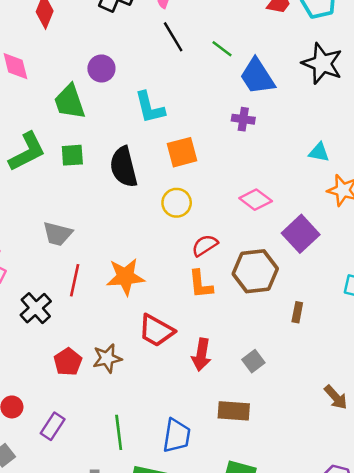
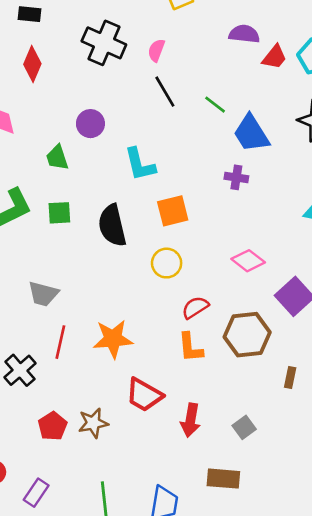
green trapezoid: (70, 102) -> (57, 158), size x0.7

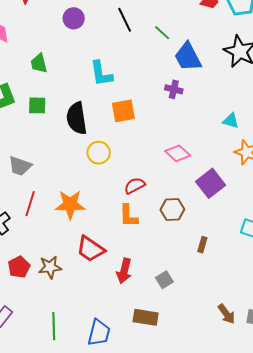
purple circle: (90, 124) -> (74, 18), moved
yellow circle: (167, 263) -> (99, 153), moved
brown hexagon: (247, 335) -> (172, 209), size x0.7

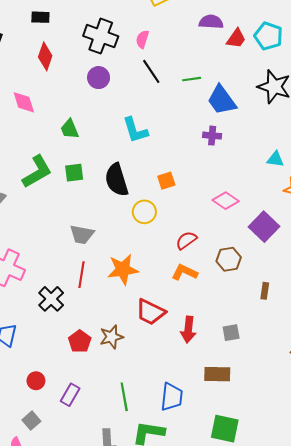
green line: (162, 33) -> (192, 79), turned -42
orange square: (123, 111) -> (166, 181), moved, size x0.7
gray trapezoid: (20, 166) -> (82, 234), moved
orange L-shape: (129, 216) -> (185, 272), turned 125
gray square: (164, 280) -> (231, 333), turned 30

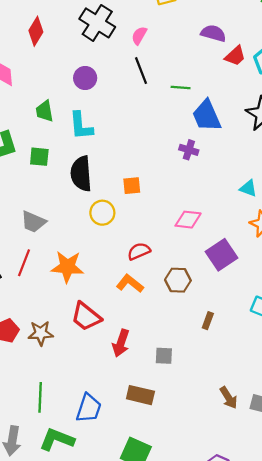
purple circle: (99, 78) -> (85, 78), moved
cyan L-shape: (135, 130) -> (81, 126), moved
pink diamond: (226, 201) -> (188, 220), turned -40

